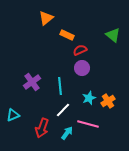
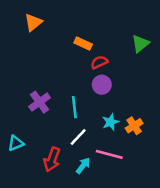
orange triangle: (46, 18) -> (33, 22), moved
green triangle: (113, 35) -> (140, 44), turned 42

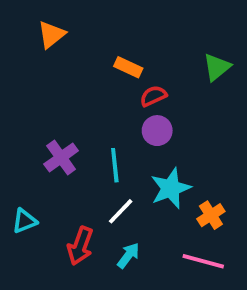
cyan star: (111, 122) -> (171, 188), size x1.5
orange cross: (134, 126) -> (211, 215), moved
pink line: (109, 154) -> (203, 261), moved

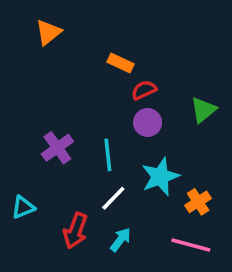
green triangle: (217, 67) -> (203, 110), moved

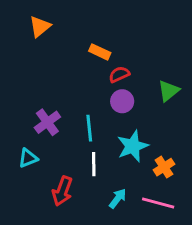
white line: (113, 198) -> (94, 164), turned -45
cyan triangle: (23, 207) -> (28, 158), moved
cyan arrow: (121, 240) -> (118, 198), moved

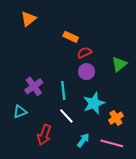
white line: (94, 164) -> (66, 116), turned -42

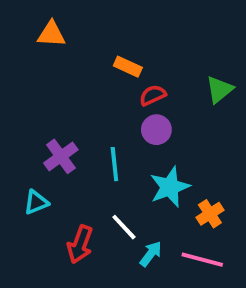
orange triangle: (28, 19) -> (51, 34), turned 42
green triangle: (119, 64) -> (219, 90), moved
white line: (66, 116) -> (124, 227), moved

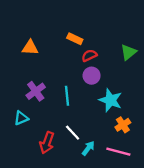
orange triangle: (51, 34) -> (30, 48), moved
cyan star: (170, 187) -> (111, 100), moved, turned -30

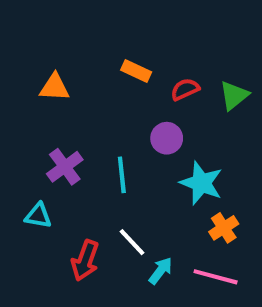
red semicircle: (89, 55) -> (185, 89), moved
cyan triangle: (21, 118) -> (38, 216), turned 32

